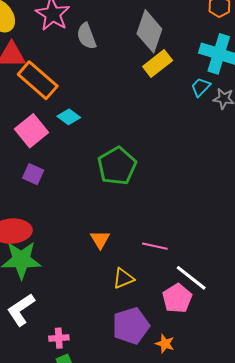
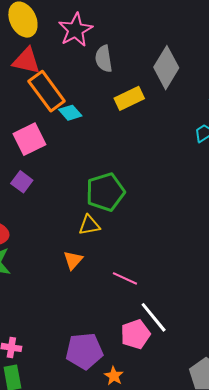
yellow rectangle: (158, 63) -> (129, 98), moved
cyan diamond: (69, 117) -> (70, 113), moved
yellow triangle: (123, 278) -> (89, 225), moved

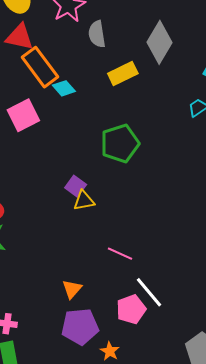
purple square: (22, 182) -> (76, 186), moved
green pentagon: (105, 192) -> (120, 143), moved
orange triangle: (73, 260) -> (72, 289), moved

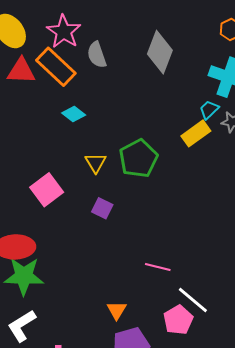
orange rectangle: (40, 67) -> (56, 67), moved
yellow rectangle: (123, 74) -> (196, 133), moved
pink square: (23, 115) -> (47, 190), moved
yellow triangle: (84, 201) -> (96, 163), moved, turned -40

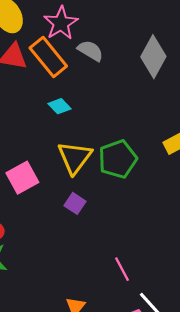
gray semicircle: (97, 55) -> (90, 51), turned 132
yellow triangle: (96, 163) -> (75, 157), size x1.6
pink line: (158, 267) -> (122, 269), turned 40

